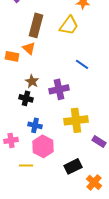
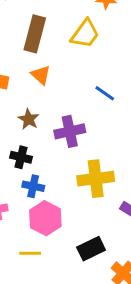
orange triangle: (29, 48) -> (41, 75), moved
black cross: (26, 98) -> (21, 157), moved
yellow line: (26, 165) -> (30, 253), moved

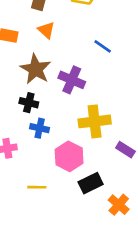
brown star: (29, 119) -> (36, 69), size x1.6
purple cross: (70, 131) -> (72, 80), turned 35
pink hexagon: (45, 218) -> (69, 156), moved

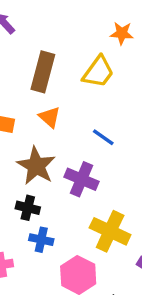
blue line: (103, 46) -> (103, 137), moved
yellow cross: (95, 121) -> (110, 231), turned 32

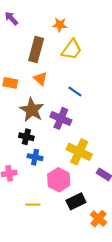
orange star: (122, 33) -> (60, 25), moved

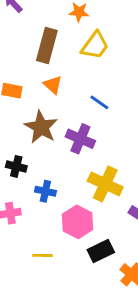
black cross: (26, 137) -> (16, 166), moved

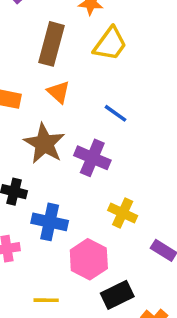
yellow cross: (105, 184) -> (123, 213), size x0.7
blue cross: (45, 191) -> (50, 222), size x1.4

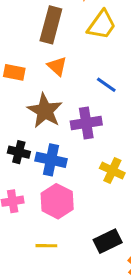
purple cross: (92, 158) -> (86, 123), turned -32
blue cross: (50, 222) -> (51, 160), moved
pink hexagon: (89, 259) -> (57, 201), moved

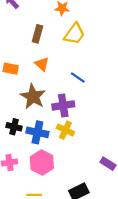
brown rectangle: (51, 25) -> (37, 34), size x0.7
yellow cross: (112, 171) -> (65, 130), moved

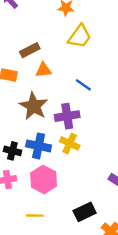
brown rectangle: (37, 34) -> (30, 50), moved, turned 48
orange triangle: (42, 64) -> (44, 70), turned -48
black cross: (14, 127) -> (12, 151), moved

